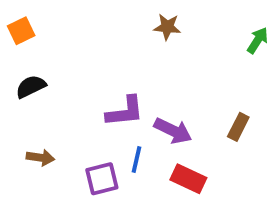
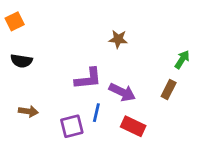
brown star: (167, 27) -> (118, 39), moved
green arrow: (258, 40) -> (182, 60), moved
black semicircle: (31, 86) -> (21, 61), turned -145

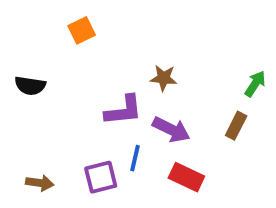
orange square: (15, 21) -> (82, 30), moved
brown star: (118, 39) -> (164, 78), moved
brown arrow: (28, 111) -> (40, 183), moved

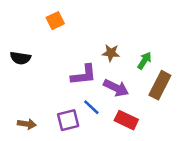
green arrow: (255, 84) -> (144, 61), moved
brown rectangle: (236, 126) -> (160, 85), size x1.5
blue line: (135, 158) -> (91, 107), turned -60

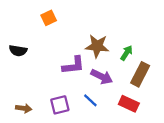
brown star: (111, 53) -> (97, 46), size x1.5
blue line: (91, 107) -> (90, 100), moved
red rectangle: (126, 120) -> (129, 104), moved

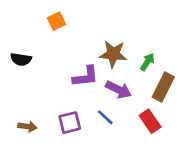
red rectangle: (129, 104) -> (150, 121), turned 30

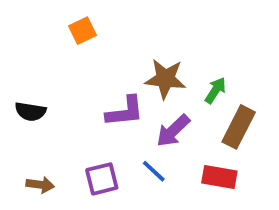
black semicircle: (21, 59) -> (31, 111), moved
purple arrow: (118, 90) -> (173, 131), turned 110
red rectangle: (150, 121) -> (219, 177), turned -45

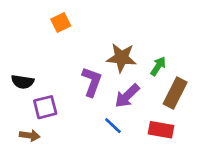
purple L-shape: (125, 111) -> (92, 82), turned -64
purple square: (102, 179) -> (45, 107), moved

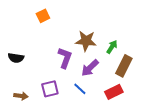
purple square: (45, 107) -> (50, 89), moved
red rectangle: (161, 130) -> (114, 92), turned -36

